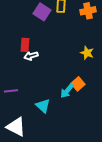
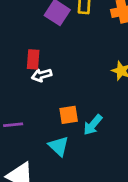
orange square: (78, 84) -> (69, 115), moved, turned 32

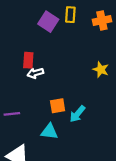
cyan triangle: (59, 146) -> (49, 131), turned -36

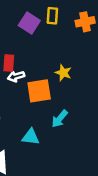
yellow star: (101, 70) -> (63, 73), moved
orange square: (58, 106) -> (39, 91), moved, size x1.5

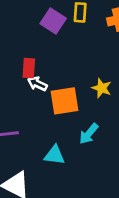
yellow star: (63, 73) -> (102, 88), moved
white arrow: (16, 76) -> (37, 84), turned 42

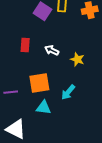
white arrow: (37, 84) -> (52, 50), moved
orange square: (64, 101) -> (39, 83), moved

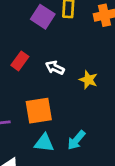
red rectangle: (25, 45) -> (20, 61), turned 32
cyan arrow: (68, 92) -> (76, 140), moved

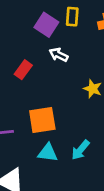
white arrow: (55, 68) -> (59, 55), moved

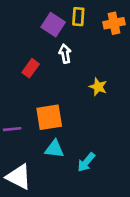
white arrow: (59, 55) -> (65, 54), turned 54
cyan arrow: (80, 150) -> (86, 162), moved

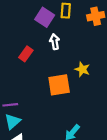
orange square: (49, 117) -> (59, 85), moved
cyan triangle: (54, 149) -> (13, 121), moved, turned -49

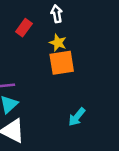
yellow star: (82, 69) -> (58, 43), moved

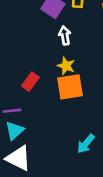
red rectangle: (24, 28) -> (30, 82), moved

